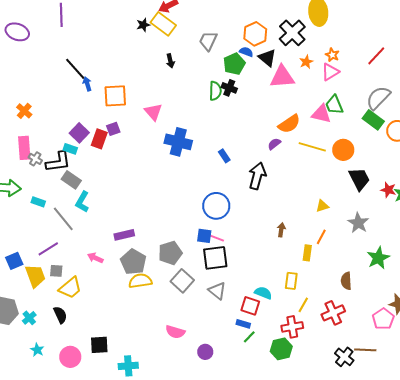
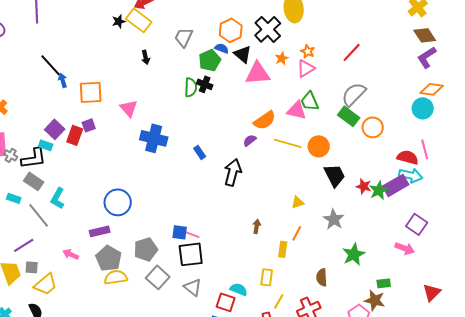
gray rectangle: (71, 180) -> (34, 181), moved
blue circle: (216, 206) -> (118, 202), moved

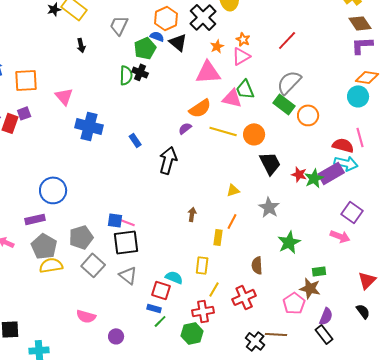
purple L-shape: (427, 57) -> (362, 45), turned 30
pink triangle: (258, 73) -> (208, 72), moved

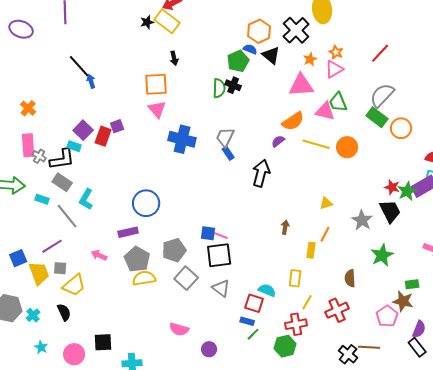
gray trapezoid: (119, 25) -> (225, 137), moved
orange square: (26, 80) -> (156, 84), moved
black trapezoid: (270, 163) -> (390, 211), moved

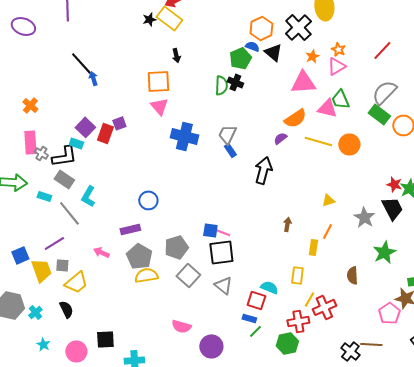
blue circle: (146, 203) -> (148, 200), size x0.7
red cross: (337, 310) -> (324, 307), moved
purple circle: (209, 349) -> (211, 346), size x1.5

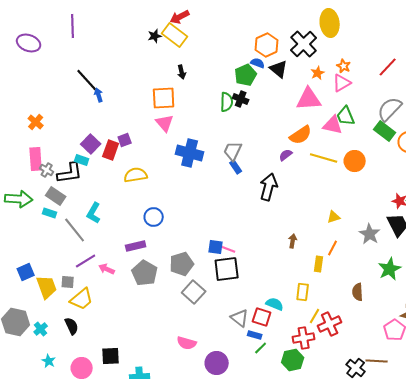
gray rectangle: (64, 179) -> (56, 196), moved
purple line: (54, 243) -> (86, 261), moved
yellow semicircle: (146, 275) -> (136, 175), moved
gray triangle: (223, 285) -> (240, 318), moved

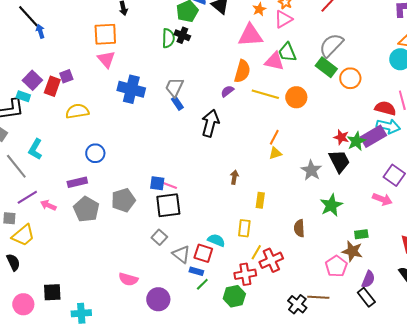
orange semicircle: (301, 135) -> (242, 71), turned -40
orange line: (333, 248) -> (274, 137), moved
gray square: (194, 292) -> (159, 237), moved, size x0.7

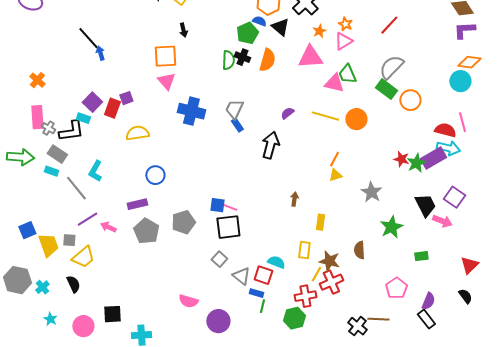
orange semicircle: (242, 71) -> (267, 60), moved
black trapezoid: (339, 161) -> (425, 205), moved
brown star: (352, 251) -> (329, 261), moved
green line: (202, 284) -> (262, 306), turned -32

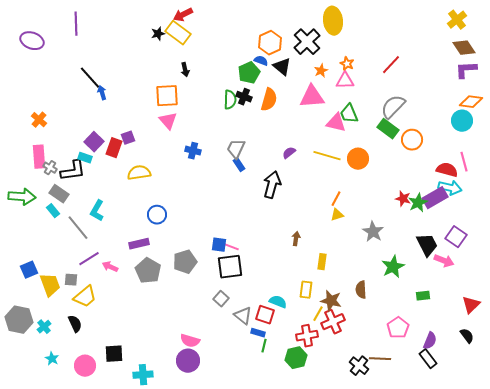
pink triangle: (343, 41) -> (345, 81), turned 30
blue cross: (191, 111) -> (193, 151), size x0.6
cyan rectangle: (51, 171) -> (53, 211), turned 32
purple circle: (218, 321) -> (188, 361), moved

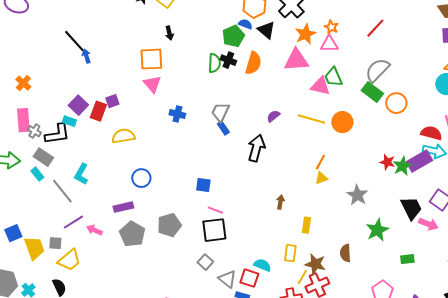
orange star: (321, 71) -> (305, 34), size x1.5
blue square: (219, 245) -> (203, 185), moved

